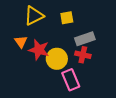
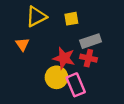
red star: (39, 50) -> (64, 58), moved
yellow circle: (57, 59) -> (56, 77), moved

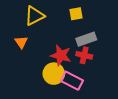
yellow square: (71, 19) -> (76, 14), moved
pink rectangle: (76, 85) -> (72, 81), turned -40

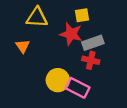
yellow triangle: (34, 16) -> (37, 17), turned 30
red star: (61, 55) -> (71, 34), moved

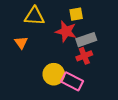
red cross: (91, 60) -> (84, 56), turned -35

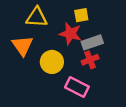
orange triangle: (21, 43) -> (22, 46), size x1.5
yellow circle: (54, 74) -> (52, 62), moved

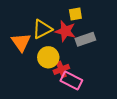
yellow triangle: (37, 17) -> (42, 29), moved, turned -30
red cross: (90, 60) -> (61, 69), moved

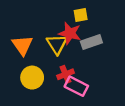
yellow triangle: (42, 29) -> (57, 44), moved, turned -35
yellow circle: (48, 57) -> (32, 78), moved

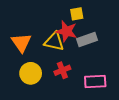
yellow triangle: (57, 44) -> (54, 42), turned -45
pink rectangle: (76, 86) -> (95, 82), moved, turned -30

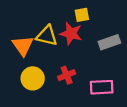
gray rectangle: (87, 40) -> (109, 42), moved
yellow triangle: (54, 42) -> (47, 36), moved

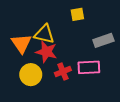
red star: (71, 34) -> (46, 52), moved
pink rectangle: (102, 87) -> (89, 67), moved

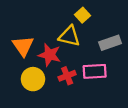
yellow square: (77, 14) -> (83, 15), turned -32
yellow triangle: (44, 34) -> (69, 36), moved

